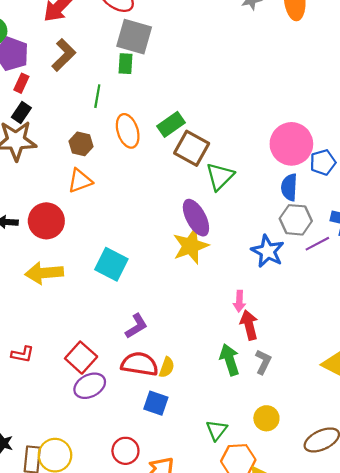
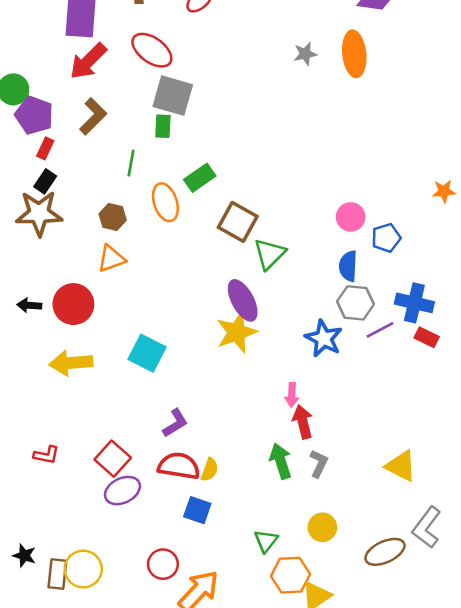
green rectangle: (171, 124) -> (200, 178), moved
pink circle: (291, 144) -> (351, 217), size x0.6

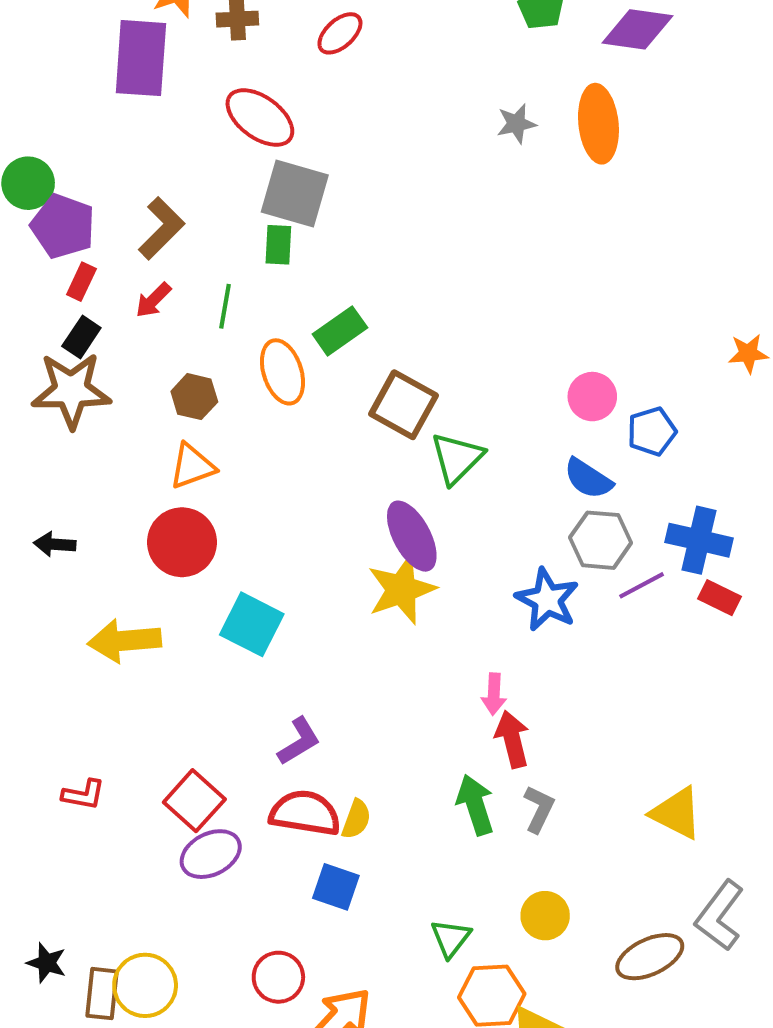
red arrow: (88, 61) -> (153, 300), moved, size x0.6
blue semicircle: (348, 266) -> (588, 479), turned -60
red circle: (73, 304) -> (182, 542), moved

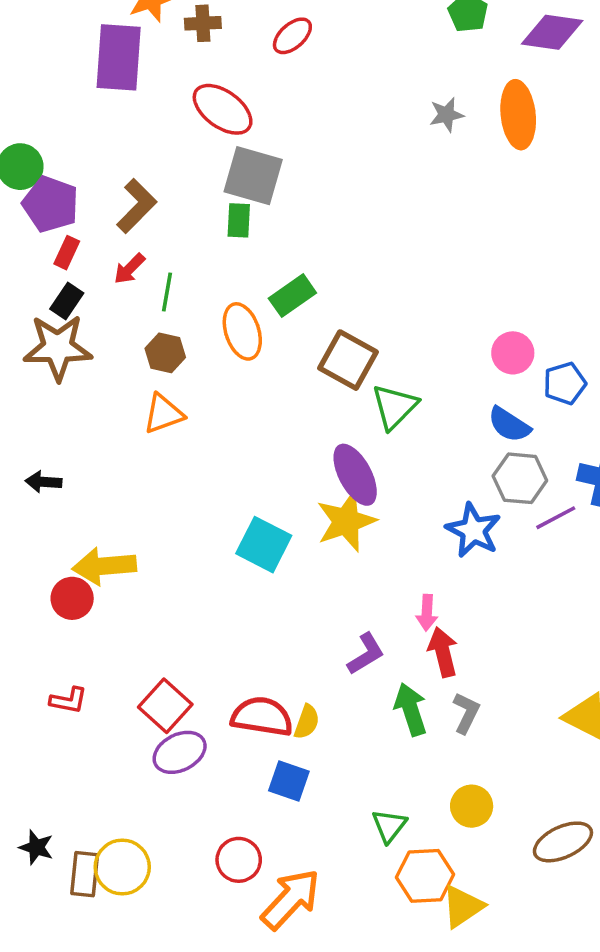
green line: (225, 306) -> (167, 292), moved
red circle: (182, 542) -> (72, 598), moved, size x0.7
cyan square: (252, 624) -> (264, 545), moved
purple L-shape: (299, 741) -> (366, 654), moved

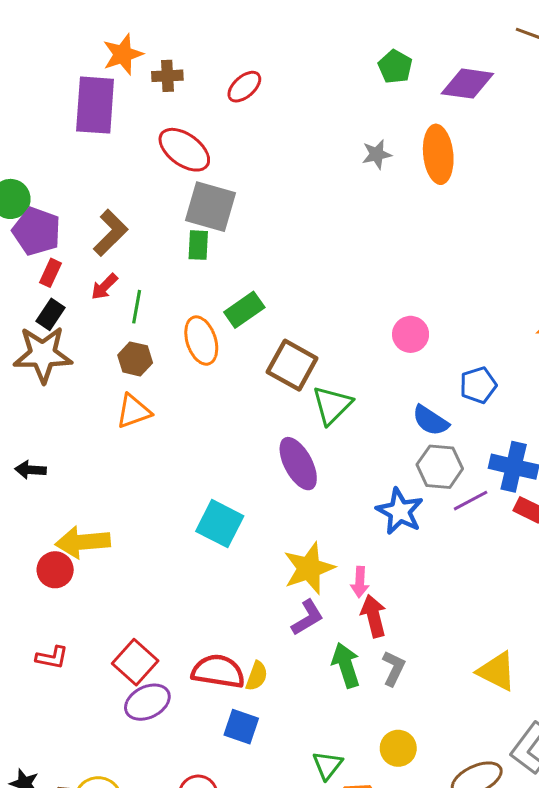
pink circle: (513, 353) -> (411, 334), moved
yellow star: (346, 521) -> (309, 568), moved

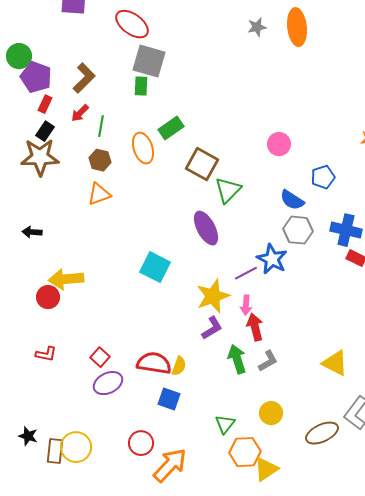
purple line: (471, 501) -> (246, 273), moved
red square: (135, 662) -> (100, 357), size x0.7
gray L-shape: (394, 668) -> (268, 361), turned 35

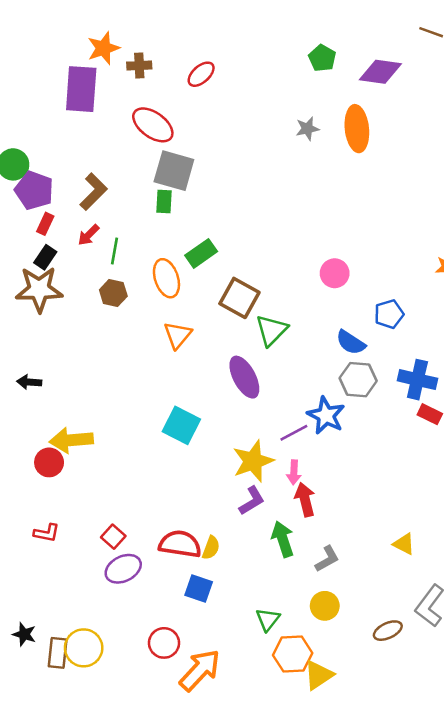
orange triangle: (99, 194) -> (178, 335), moved, turned -30
gray L-shape: (268, 361) -> (327, 559), moved
yellow triangle: (335, 363) -> (404, 544), size x0.7
brown ellipse: (322, 433) -> (388, 631), size x0.7

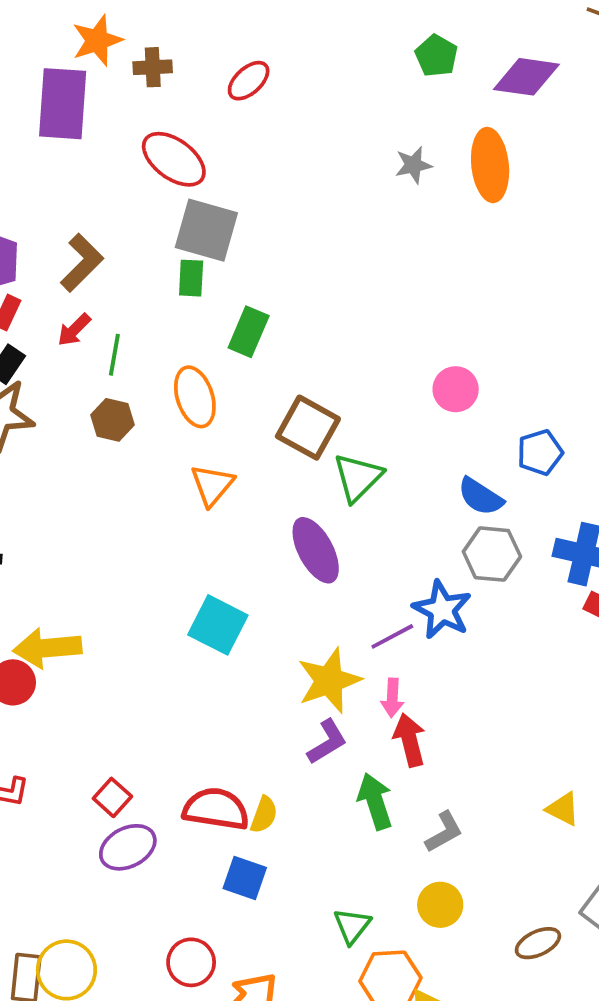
green rectangle: (201, 253) -> (249, 332), moved, turned -32

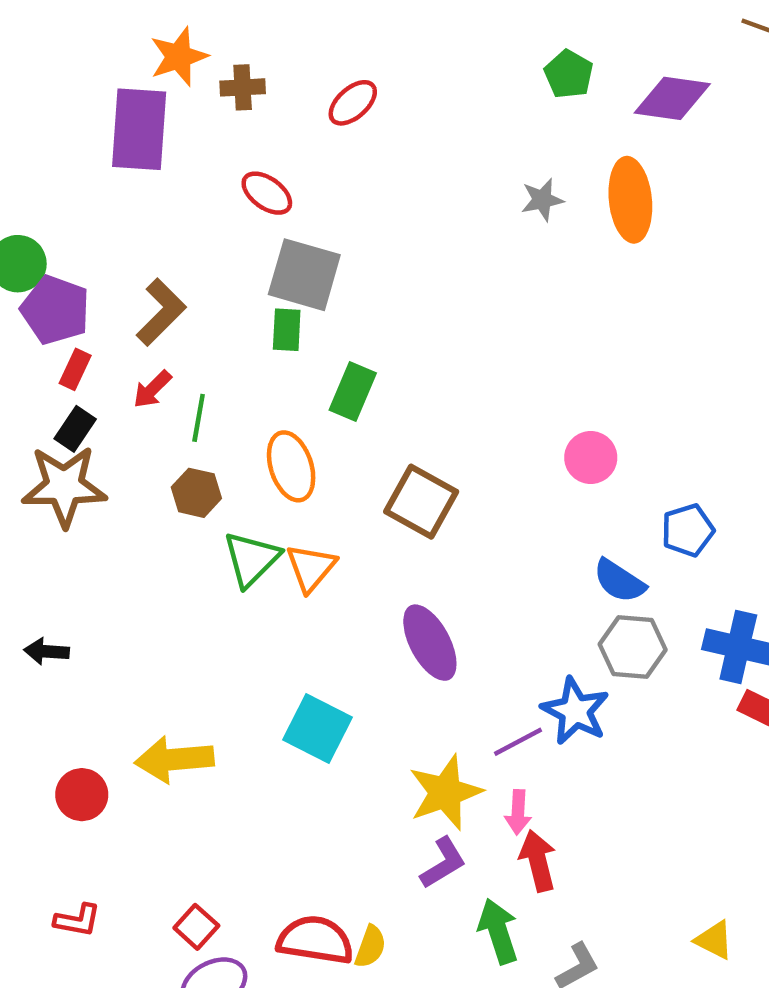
red ellipse: (174, 159) -> (267, 193), size x0.7
green triangle: (358, 477) -> (251, 559), moved
yellow arrow: (47, 648) -> (174, 759), moved

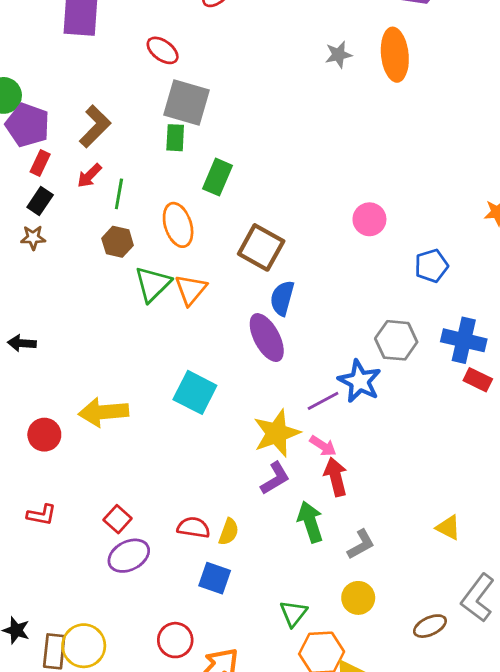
brown star: (64, 486) -> (33, 238), size x0.5
blue semicircle: (619, 581) -> (282, 298), moved, turned 72
pink arrow: (518, 812) -> (323, 446), turned -60
red semicircle: (315, 940) -> (194, 528), size x0.7

